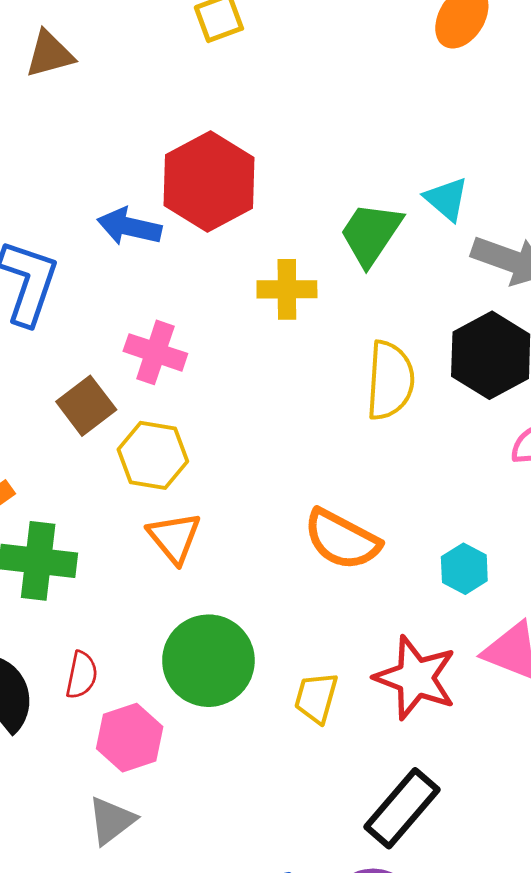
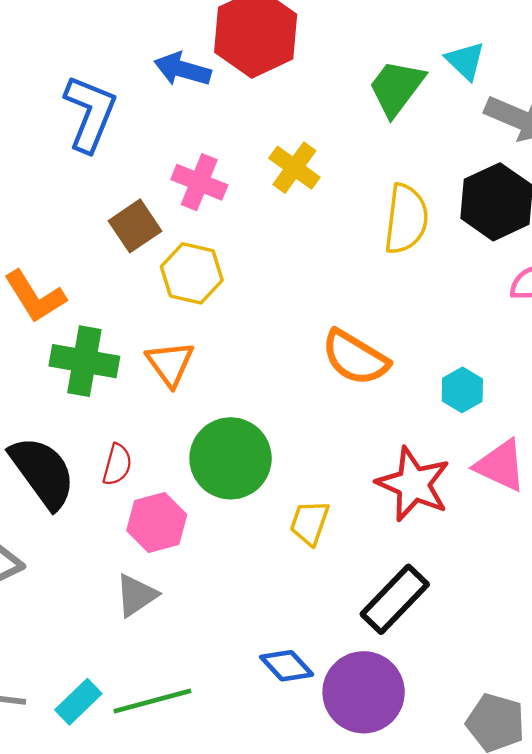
yellow cross: (287, 289) -> (294, 168), moved, turned 33
orange triangle: (174, 537) -> (170, 364), moved
yellow trapezoid: (316, 698) -> (310, 523), moved

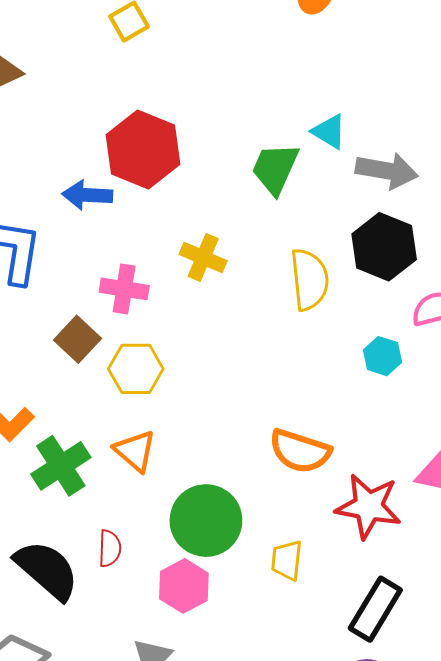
orange semicircle: (355, 358) -> (300, 451), moved
green cross: (84, 361) -> (61, 466), turned -30
cyan hexagon: (462, 390) -> (383, 356), moved
pink hexagon: (157, 523) -> (184, 586), moved

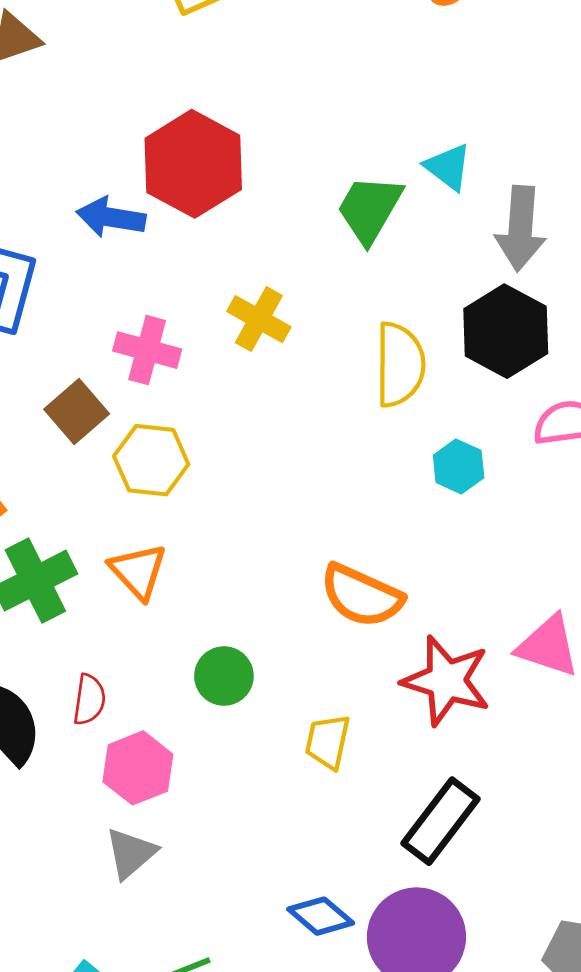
gray arrow: (387, 171) -> (520, 228), turned 78
cyan hexagon: (383, 356) -> (459, 466), moved
green circle: (206, 521) -> (224, 676), size x0.6
pink hexagon: (184, 586) -> (138, 768), moved

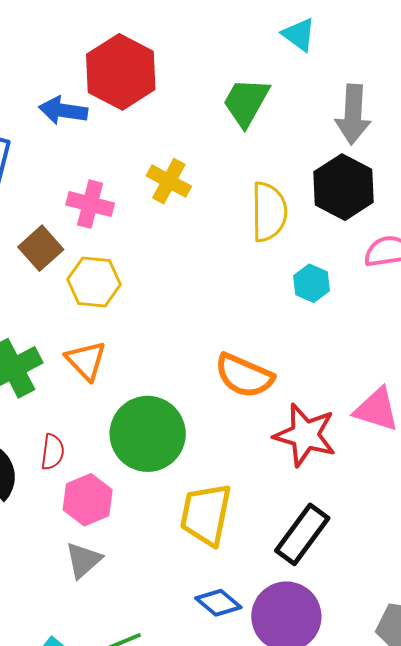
cyan triangle: (448, 167) -> (299, 35), moved
green circle: (224, 676) -> (148, 434), size x1.8
yellow trapezoid: (328, 742) -> (206, 514), moved, size x1.6

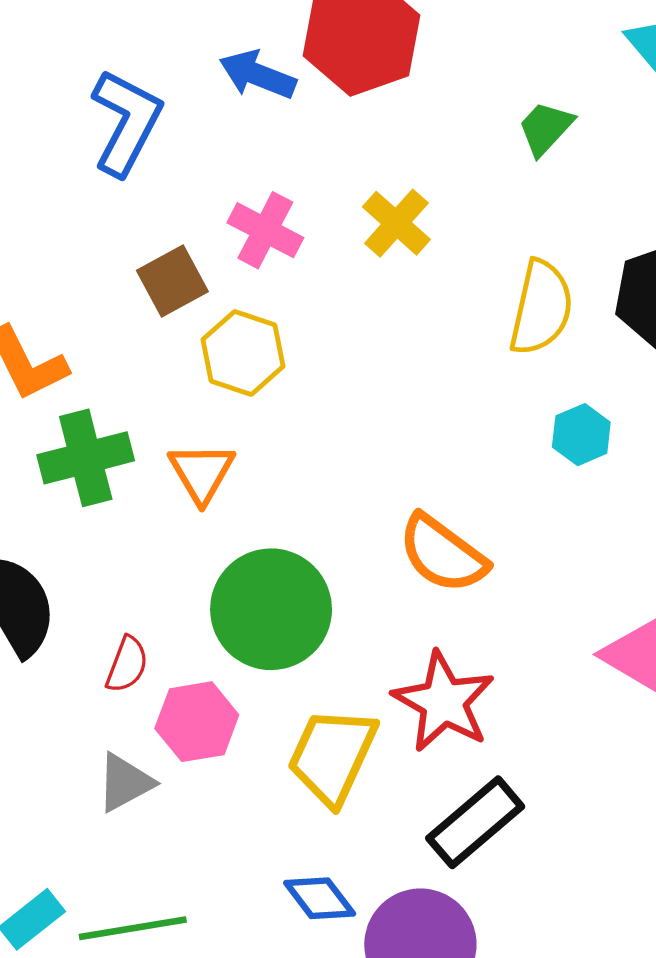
green trapezoid: (246, 102) -> (546, 128), size x0.7
red star: (305, 435) -> (444, 702), moved
red semicircle: (53, 452) -> (127, 664), moved
pink hexagon: (88, 500) -> (197, 722), moved

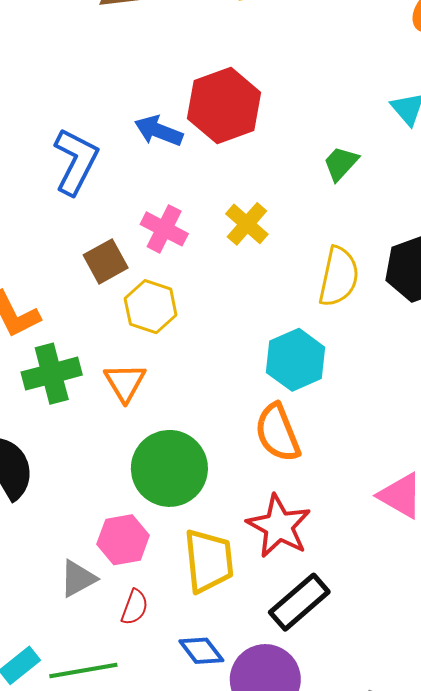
cyan hexagon: (581, 435) -> (296, 360), moved, size x1.6
orange semicircle: (443, 554) -> (278, 433), turned 32
red semicircle: (127, 664) -> (135, 607), moved
yellow trapezoid: (332, 756) -> (209, 561), turned 150

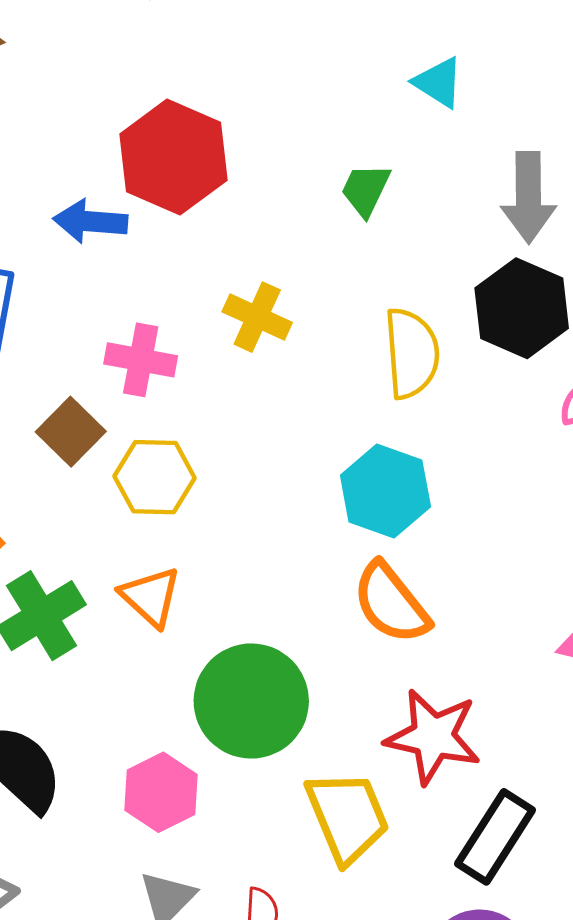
pink hexagon: (123, 540) -> (161, 792), moved

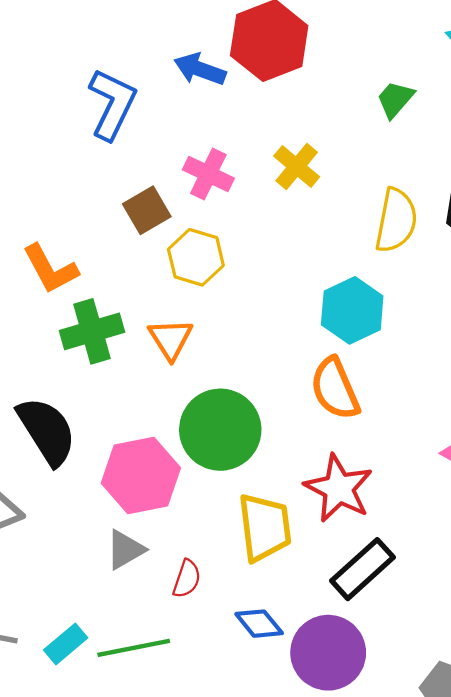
pink hexagon: (161, 792) -> (141, 475), size x1.4

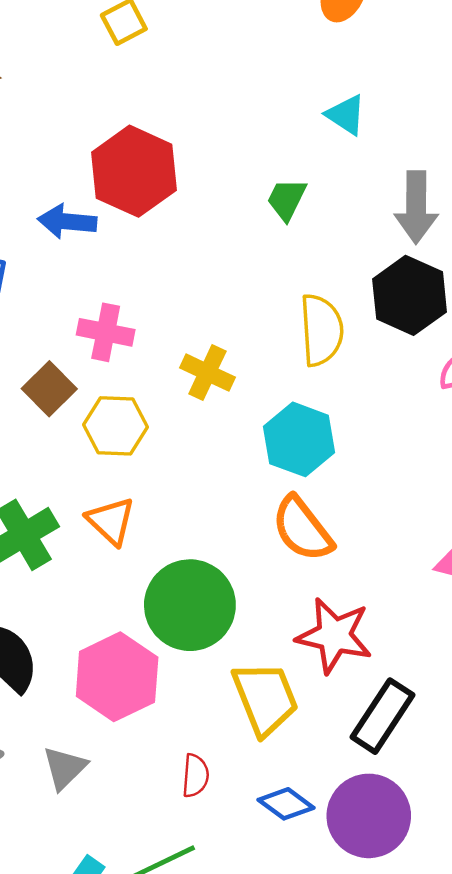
yellow cross: (297, 166) -> (207, 373), moved
gray triangle: (125, 550) -> (65, 768), moved

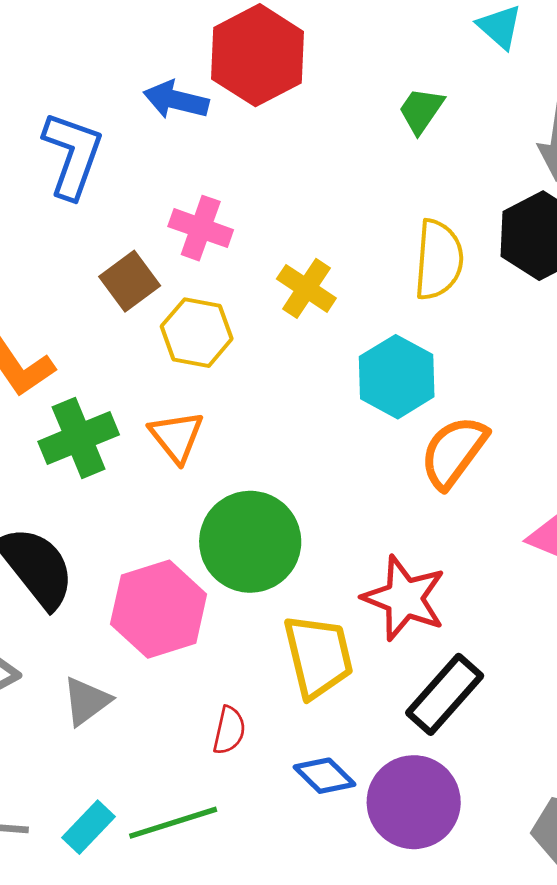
orange semicircle: (302, 529) -> (454, 452), moved, turned 66

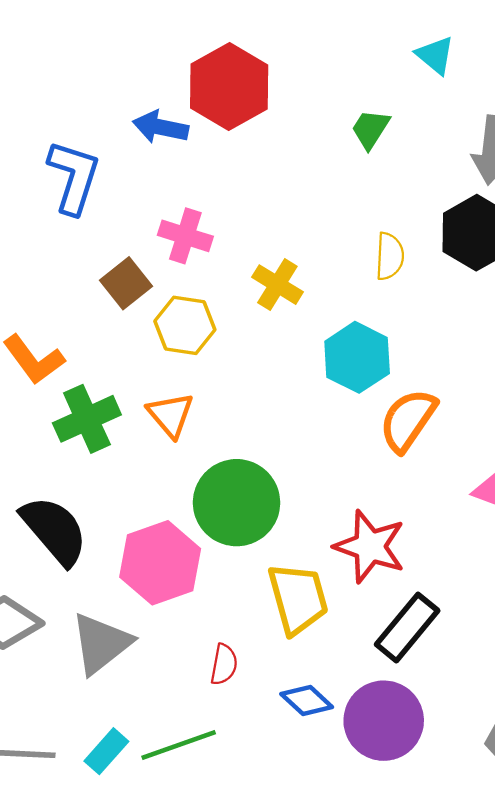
yellow semicircle: (439, 260) -> (390, 256), size x0.7
gray triangle: (86, 701) -> (101, 644), size x1.5

